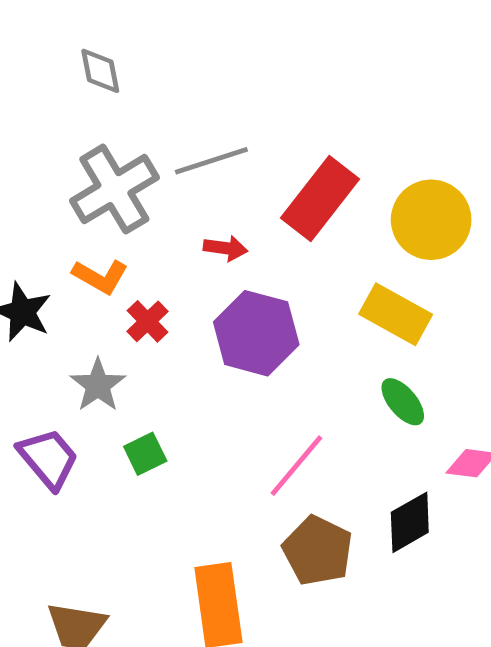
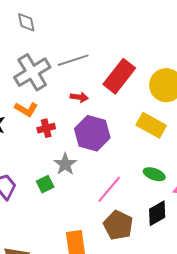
red cross: (148, 321) -> (46, 128), turned 30
gray star: (98, 385) -> (65, 164), moved
green ellipse: (403, 402) -> (154, 174), moved, turned -30

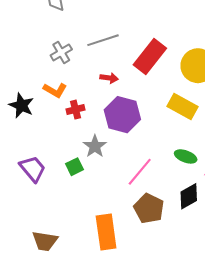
gray cross: (32, 72) -> (61, 52), size x0.6

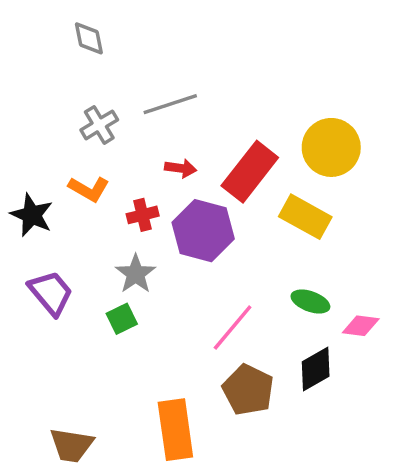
red rectangle: (150, 57) -> (250, 172), moved
red cross: (75, 110) -> (143, 215), moved
gray star: (95, 146) -> (136, 274), moved
purple trapezoid: (33, 169) -> (51, 293), moved

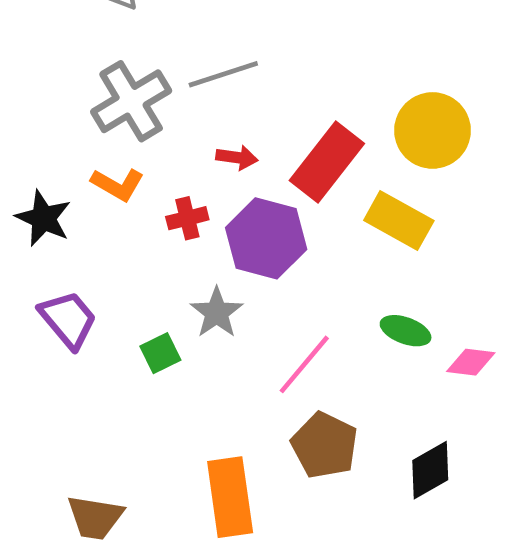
gray cross: (99, 125) -> (131, 101), size x1.6
gray star: (136, 274) -> (217, 313), moved
black diamond: (316, 369) -> (430, 470), moved

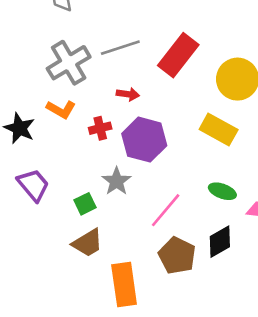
red rectangle: (327, 162) -> (178, 55), moved
black diamond: (430, 470) -> (220, 242), moved
brown trapezoid: (95, 517) -> (88, 243), moved, turned -40

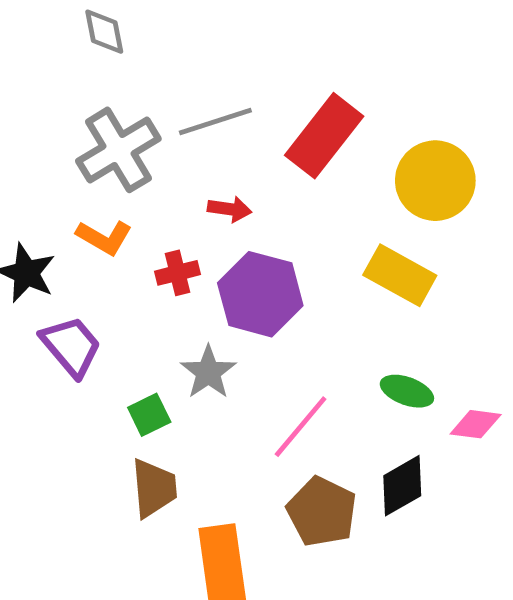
purple trapezoid: (33, 185) -> (71, 346), moved
brown trapezoid: (88, 243) -> (154, 488), turned -64

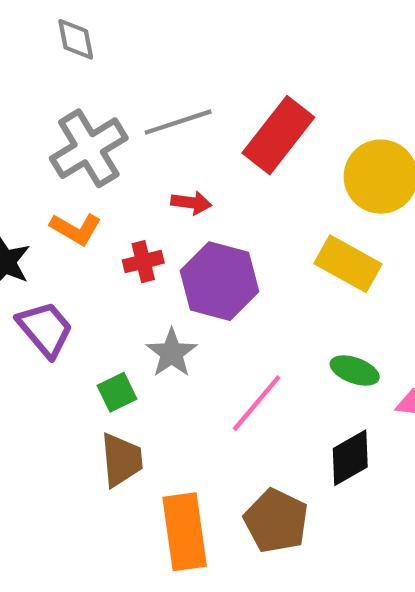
brown pentagon: (322, 512) -> (276, 521), moved

